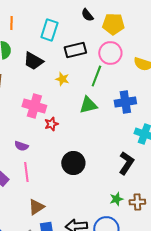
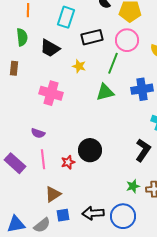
red star: (51, 124) -> (68, 162), moved

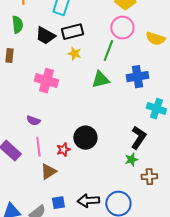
black rectangle: (92, 37) -> (72, 32), moved
green star: (133, 186) -> (131, 160), moved
brown triangle: (53, 194) -> (48, 172), moved

